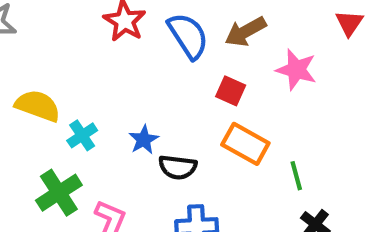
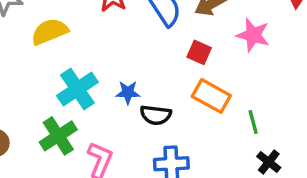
yellow semicircle: (38, 106) -> (50, 32), moved, turned -42
cyan cross: (82, 135) -> (77, 89), size x1.6
blue star: (144, 140) -> (128, 92), turned 30

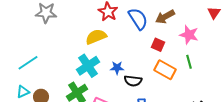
yellow semicircle: (50, 32) -> (96, 37), moved
green line: (253, 122) -> (189, 62), moved

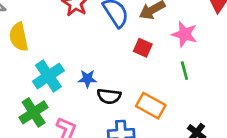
yellow semicircle: (96, 37) -> (19, 37), moved, turned -80
orange rectangle: (165, 70) -> (151, 106), moved

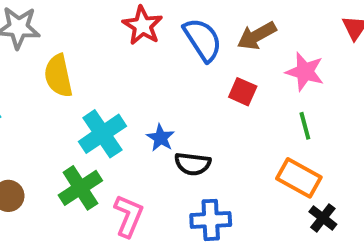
blue star: (87, 79) -> (161, 138), turned 30
orange rectangle: (151, 106) -> (299, 178), moved

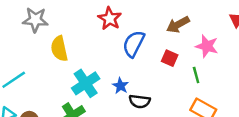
blue semicircle: (203, 40) -> (134, 44), moved, turned -120
green line: (305, 126) -> (196, 75), moved

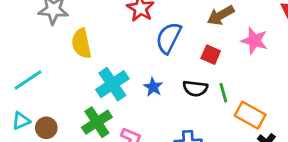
green line: (196, 75) -> (223, 93), moved
black semicircle: (140, 101) -> (195, 88), moved

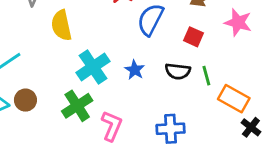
brown circle: (46, 128) -> (25, 100), moved

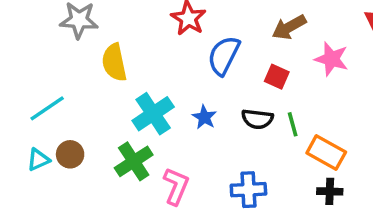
black cross: (251, 127) -> (330, 191), moved, turned -36

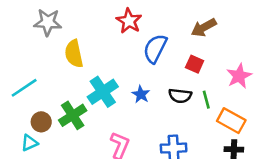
pink star: (331, 59) -> (239, 76), moved, turned 30
cyan triangle: (38, 160) -> (29, 143), moved
green cross: (134, 161) -> (73, 115), moved

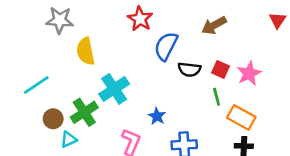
red square: (195, 64) -> (220, 69), moved
blue star: (141, 94) -> (157, 116), moved
black semicircle: (180, 96) -> (189, 69), moved
cyan triangle: (29, 143) -> (69, 140), moved

